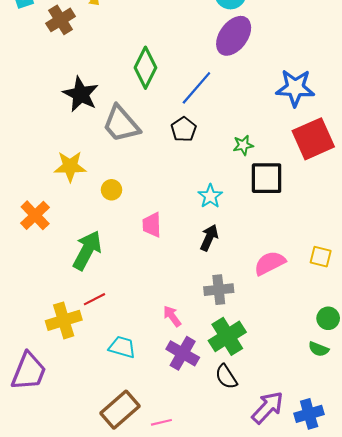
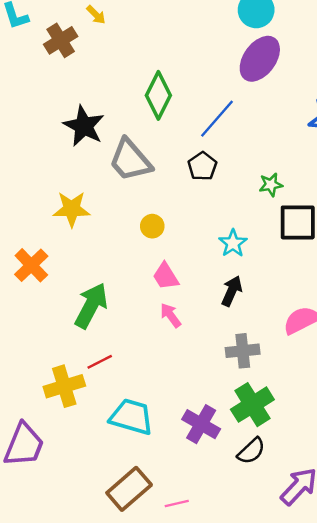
yellow circle: (112, 190) -> (152, 226), moved
pink trapezoid: (152, 225) -> (166, 276), turned -30
pink arrow: (172, 316) -> (171, 315), moved
cyan trapezoid: (122, 347) -> (131, 417), size x1.4
black semicircle: (226, 377) -> (251, 451), turned -100

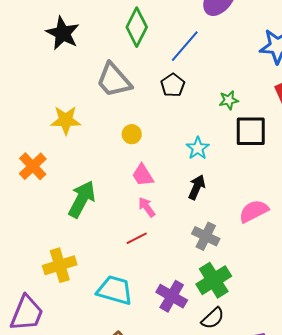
black star: (84, 126) -> (63, 33), moved
gray cross: (243, 351) -> (206, 236), turned 32
red line: (100, 362) -> (137, 238), moved

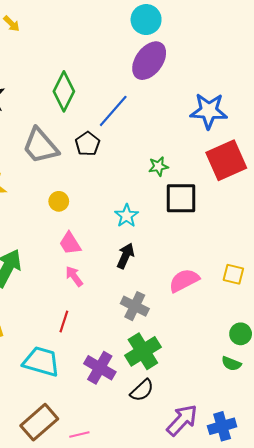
black pentagon: (173, 85) -> (88, 144), moved
red line: (137, 238) -> (64, 322), moved, turned -45

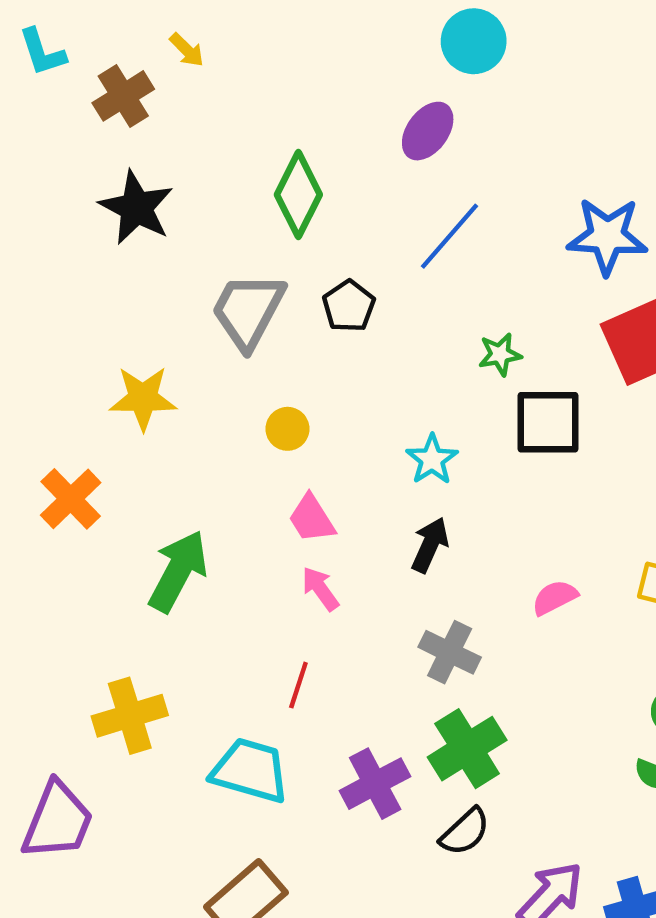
purple ellipse: (149, 61) -> (428, 131), moved, size x0.7
blue line: (113, 111) -> (450, 236), moved
gray trapezoid: (40, 146) -> (248, 311), turned 69
pink semicircle: (184, 280) -> (555, 597), size x0.7
purple cross: (100, 368) -> (375, 784), turned 32

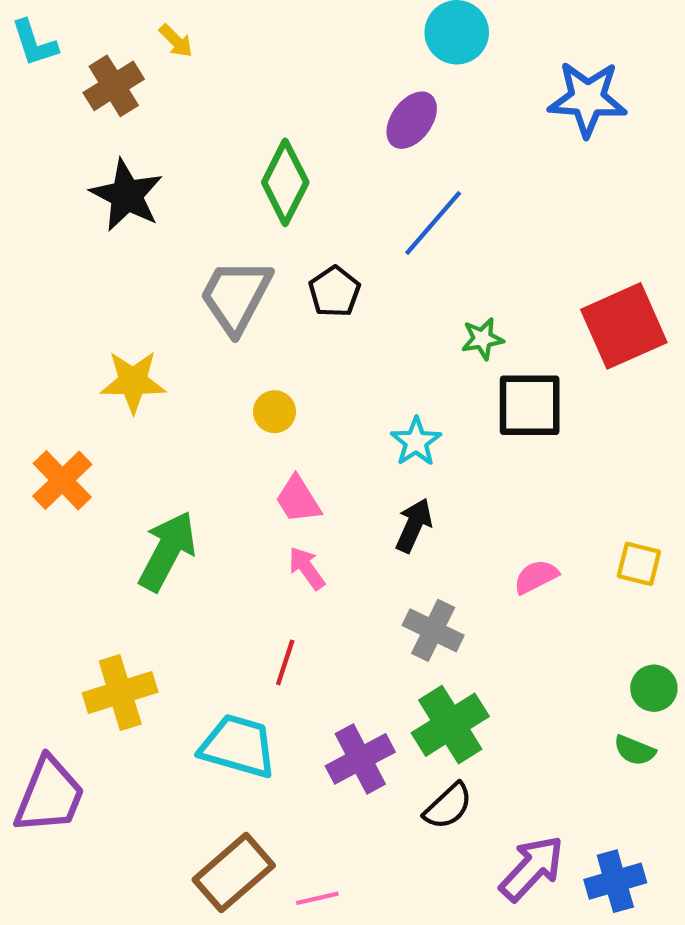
blue star: (607, 236) -> (587, 99), moved

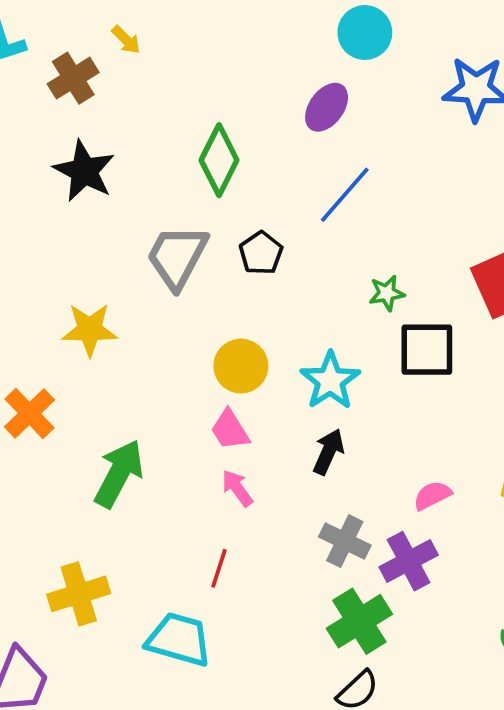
yellow circle: (274, 412) -> (241, 366), moved, size x1.5
cyan star: (416, 442) -> (330, 381), size x1.4
purple cross: (360, 759) -> (409, 561), moved

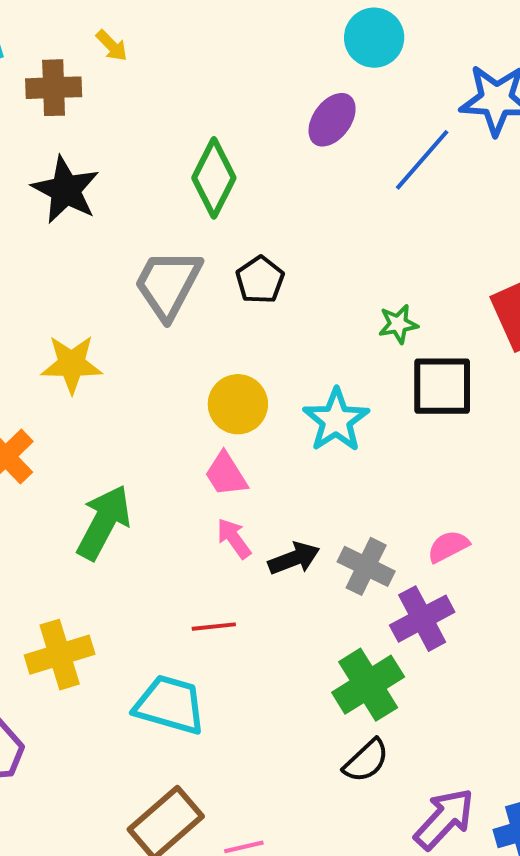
brown cross: (73, 78) -> (54, 88), turned 30
blue line: (345, 195) -> (422, 160), moved
black arrow: (328, 452) -> (294, 558), moved, turned 45
gray cross: (345, 541) -> (366, 566), moved
red line: (219, 568) -> (214, 627), turned 66

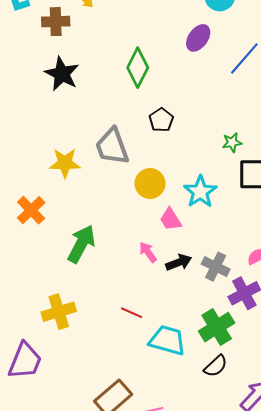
gray trapezoid: (168, 284) -> (112, 147), moved, turned -48
pink trapezoid: (226, 474) -> (171, 219), moved
red line: (214, 627) -> (132, 313), moved, turned 30
cyan trapezoid: (170, 705) -> (167, 340), moved

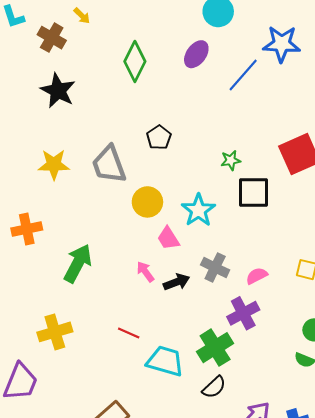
brown cross: (56, 22) -> (52, 38), turned 32
green diamond: (138, 68) -> (135, 61), moved
yellow star: (65, 163) -> (54, 164), moved
orange cross: (31, 210) -> (27, 229), turned 32
gray cross: (216, 267) -> (215, 267), moved

